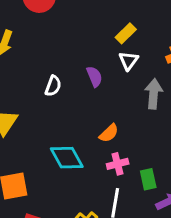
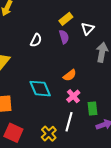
yellow rectangle: (126, 33) -> (66, 19), moved
pink cross: (118, 164) -> (73, 96), turned -32

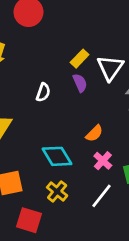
white triangle: (88, 29) -> (110, 68), size x1.5
white line: (69, 122) -> (102, 196), turned 30
yellow cross: (49, 134) -> (57, 191), moved

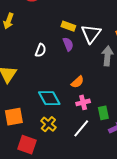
yellow rectangle: (80, 59) -> (68, 26), turned 64
pink cross: (103, 161) -> (83, 102), turned 32

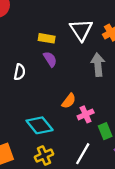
white triangle: (91, 34) -> (81, 30), moved
pink cross: (83, 102) -> (86, 114), moved
yellow cross: (48, 124) -> (44, 156), turned 35

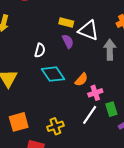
white triangle: (81, 30) -> (88, 30), moved, turned -40
cyan diamond: (40, 125) -> (53, 74), moved
white line: (83, 154) -> (90, 115), moved

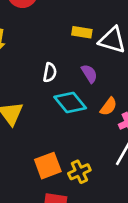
purple semicircle: (68, 41) -> (89, 74), moved
orange square: (19, 122) -> (48, 166), moved

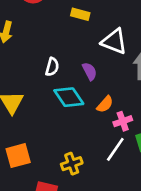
yellow rectangle: (82, 32) -> (80, 14), moved
orange square: (48, 166) -> (18, 156), moved

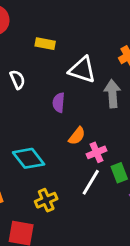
white semicircle: (52, 67) -> (17, 80), moved, turned -36
purple semicircle: (90, 71) -> (59, 103), turned -144
cyan diamond: (69, 97) -> (29, 158), moved

